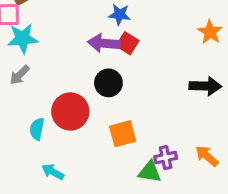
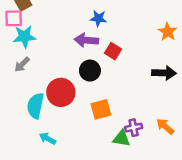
red square: (128, 43) -> (113, 51), moved
cyan semicircle: (37, 129) -> (35, 106), size x1.5

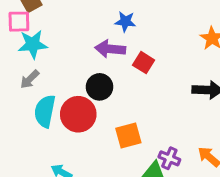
black circle: (90, 71) -> (100, 87), moved
cyan semicircle: (35, 106) -> (45, 111), moved
purple cross: (134, 128) -> (169, 158), turned 35

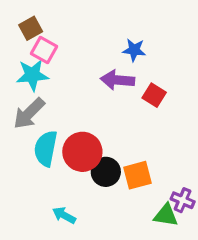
pink square: (19, 22) -> (44, 50), moved, turned 30
gray arrow: (30, 79) -> (29, 113), size x1.5
black circle: (100, 87) -> (106, 172), moved

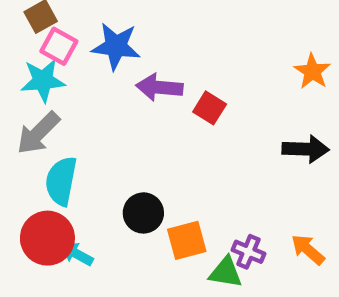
blue star: (134, 50) -> (116, 46), moved, size x1.5
red circle: (82, 152) -> (47, 238), moved
orange square: (137, 175) -> (187, 240), moved
cyan arrow: (64, 215) -> (77, 254), moved

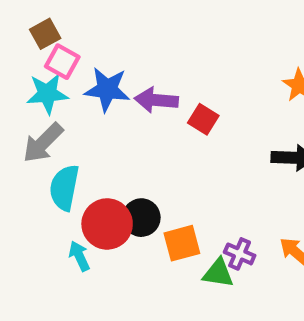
blue star: (116, 46) -> (107, 89), moved
red circle: (47, 238) -> (107, 224), moved
cyan arrow: (77, 254) -> (79, 256), turned 36

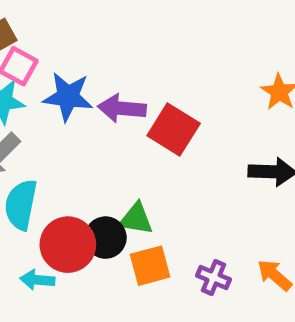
red square: (203, 119) -> (174, 129), size x1.5
cyan arrow: (79, 256) -> (37, 280), turned -60
green triangle: (218, 273) -> (136, 219), moved

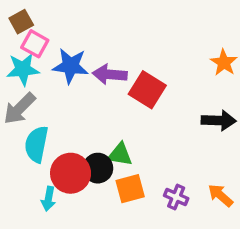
cyan arrow: (37, 280) -> (48, 199), turned -85

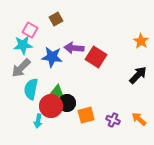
brown square: (21, 22) -> (56, 19), moved
blue star: (71, 66) -> (52, 57), moved
black arrow: (219, 120) -> (138, 75), turned -48
green triangle: (120, 154) -> (57, 92), moved

